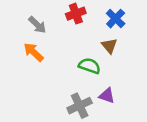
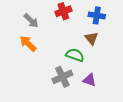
blue cross: (116, 19) -> (97, 15), turned -35
gray cross: (80, 106) -> (62, 77), moved

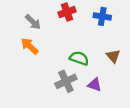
brown triangle: (92, 38) -> (113, 56), moved

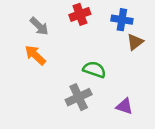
brown triangle: (113, 56) -> (135, 42), moved, turned 32
purple triangle: (95, 85) -> (125, 106), moved

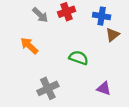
gray arrow: (39, 26) -> (40, 15), moved
gray cross: (79, 97) -> (48, 88), moved

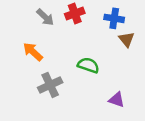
brown triangle: (113, 35) -> (127, 39), turned -32
gray cross: (48, 88) -> (50, 85), moved

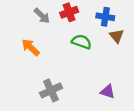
green semicircle: (88, 65) -> (82, 42), moved
gray cross: (50, 85) -> (51, 90), moved

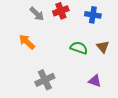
brown triangle: (117, 36) -> (103, 47), moved
green semicircle: (82, 42) -> (79, 48), moved

